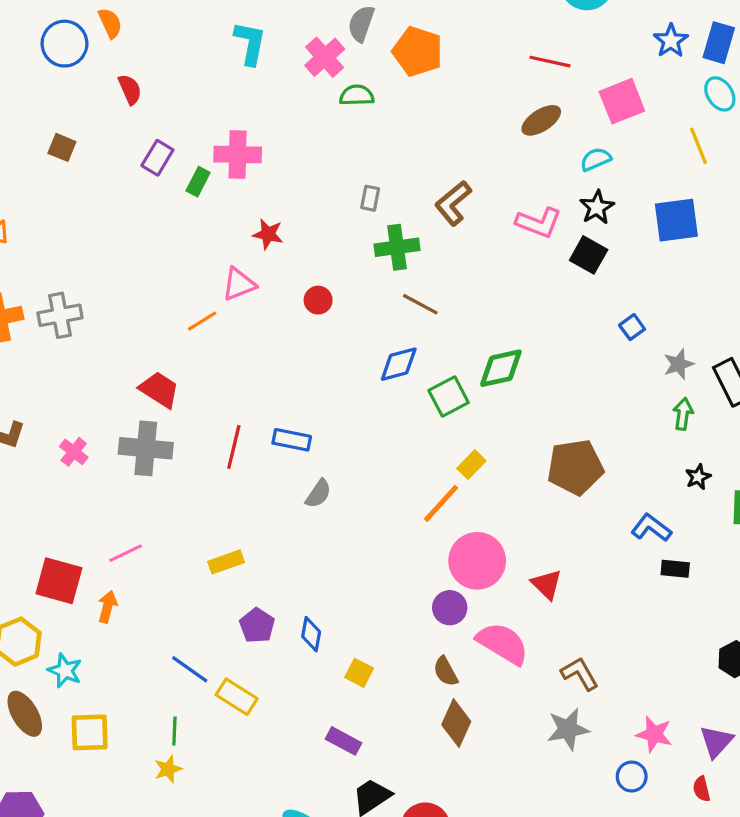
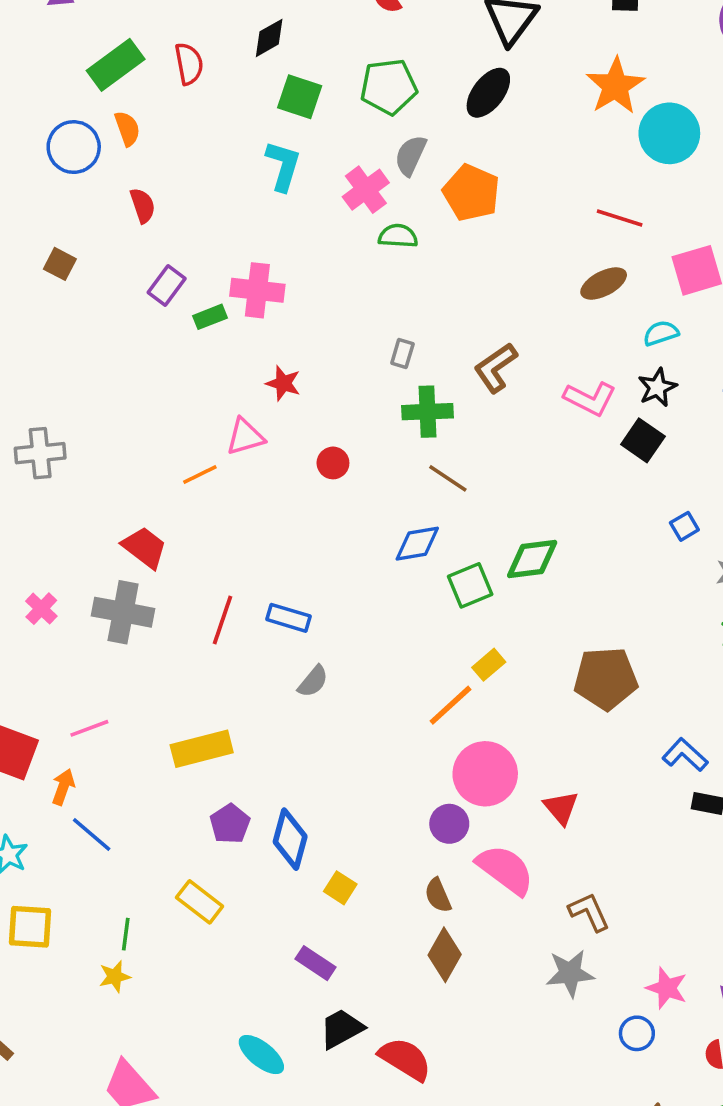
green rectangle: (198, 182) -> (210, 317), turned 36
yellow rectangle: (226, 562) -> (202, 749), size x1.5
blue diamond: (311, 634) -> (290, 839), size x1.5
blue line: (190, 669) -> (92, 835), moved

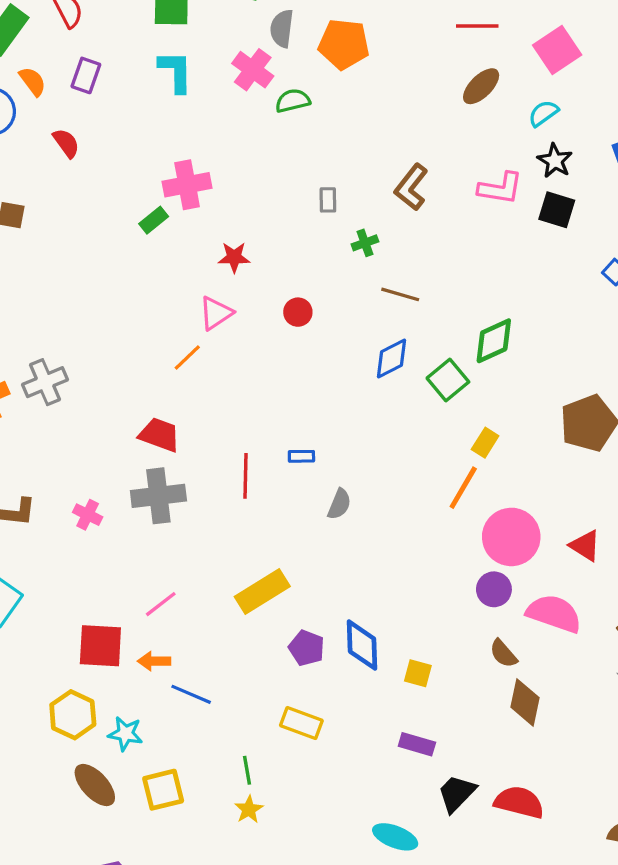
purple rectangle: (167, 285) -> (86, 75), moved
green cross: (428, 412) -> (365, 243), size x0.6
blue rectangle: (289, 618) -> (301, 456), size x0.7
orange arrow: (63, 787) -> (154, 661), turned -92

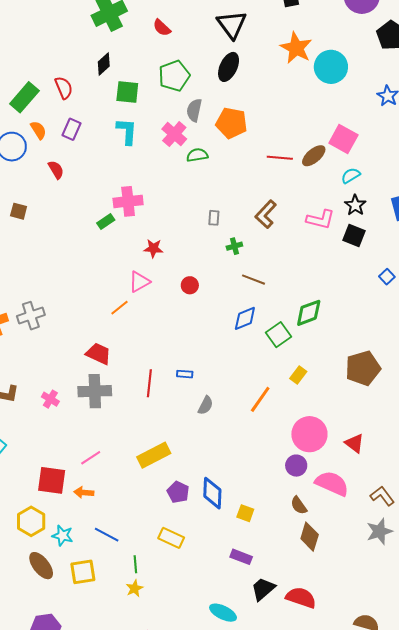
red line: (477, 26) -> (280, 158), moved
pink square: (557, 50) -> (343, 139), moved, turned -32
orange line: (463, 488) -> (260, 399), moved
blue line: (191, 694) -> (107, 535), moved

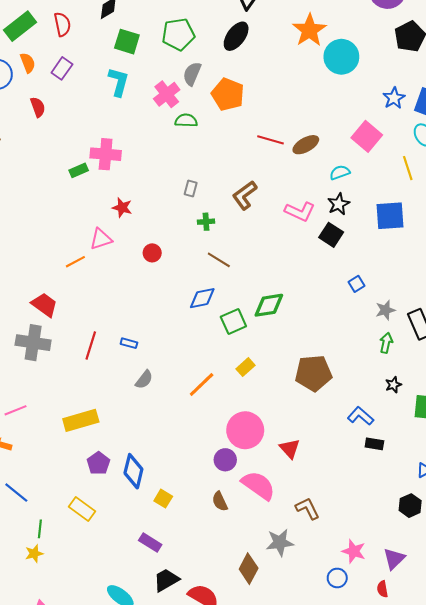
pink square: (343, 139) -> (367, 136), moved
gray star: (379, 531) -> (280, 542), moved
brown diamond: (310, 537) -> (249, 569), moved

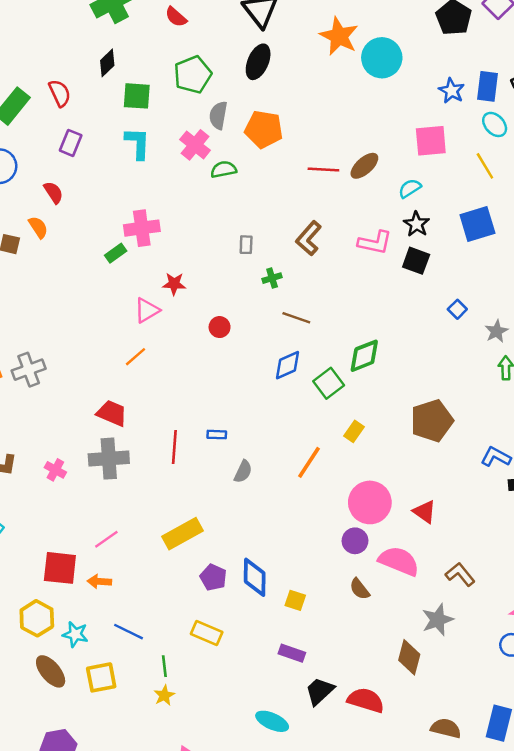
orange semicircle: (28, 63) -> (38, 227), moved
pink square: (367, 136) -> (431, 141), turned -32
pink triangle: (101, 239) -> (147, 310), moved

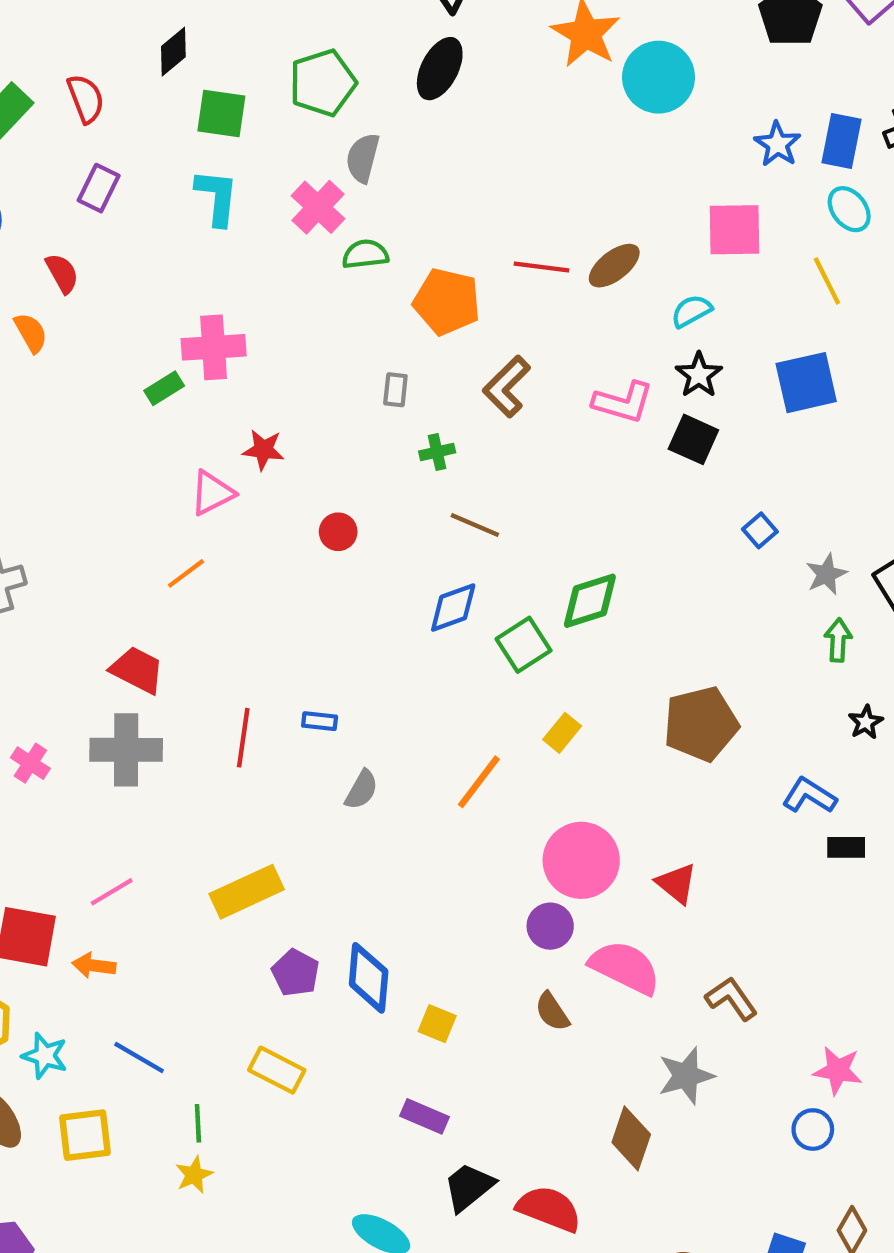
orange pentagon: (264, 129) -> (447, 302), moved

